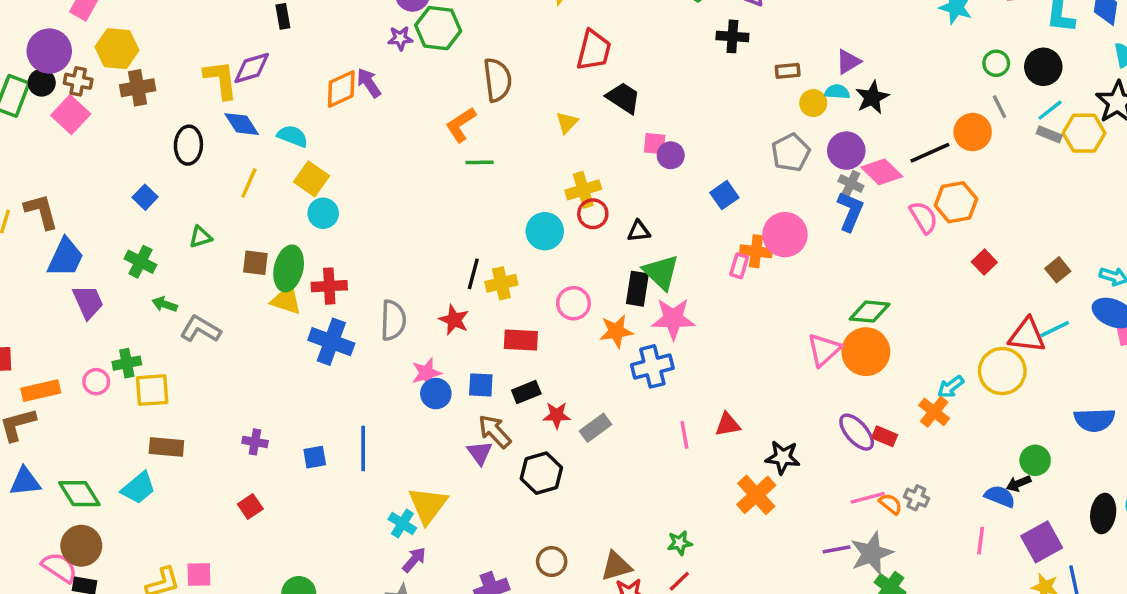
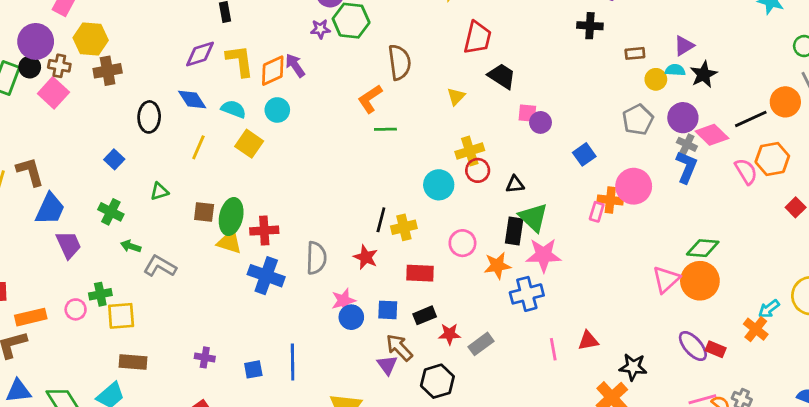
yellow L-shape: (221, 80) -> (240, 61), moved
cyan circle: (323, 213) -> (277, 110), moved

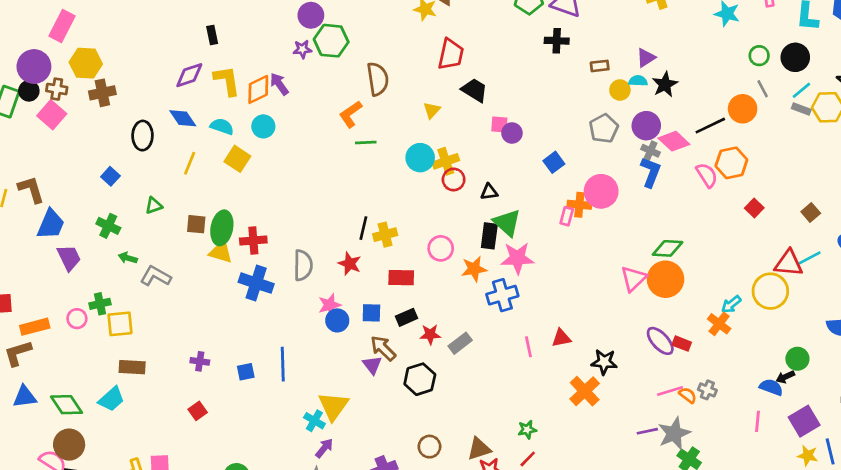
cyan circle: (439, 185) -> (420, 158), moved

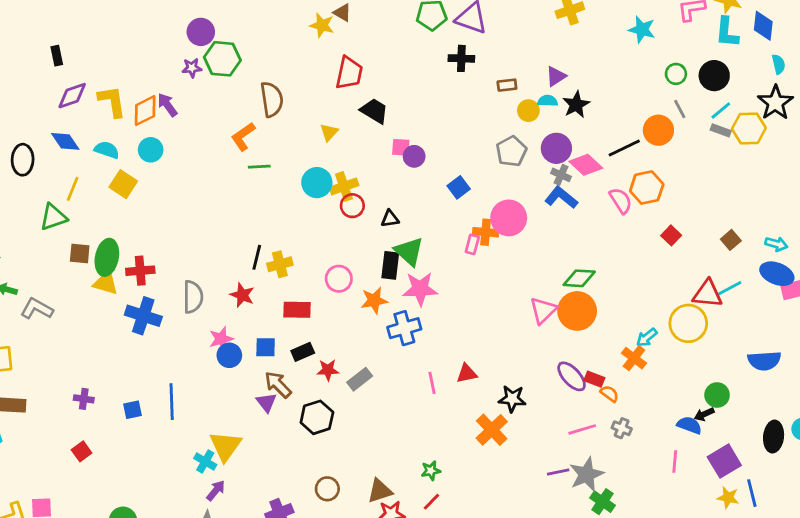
black rectangle: (212, 35) -> (57, 56), moved
blue L-shape: (651, 172) -> (561, 197), turned -72
green triangle: (154, 206) -> (53, 217), moved, size x1.5
orange semicircle: (688, 395) -> (609, 394), moved

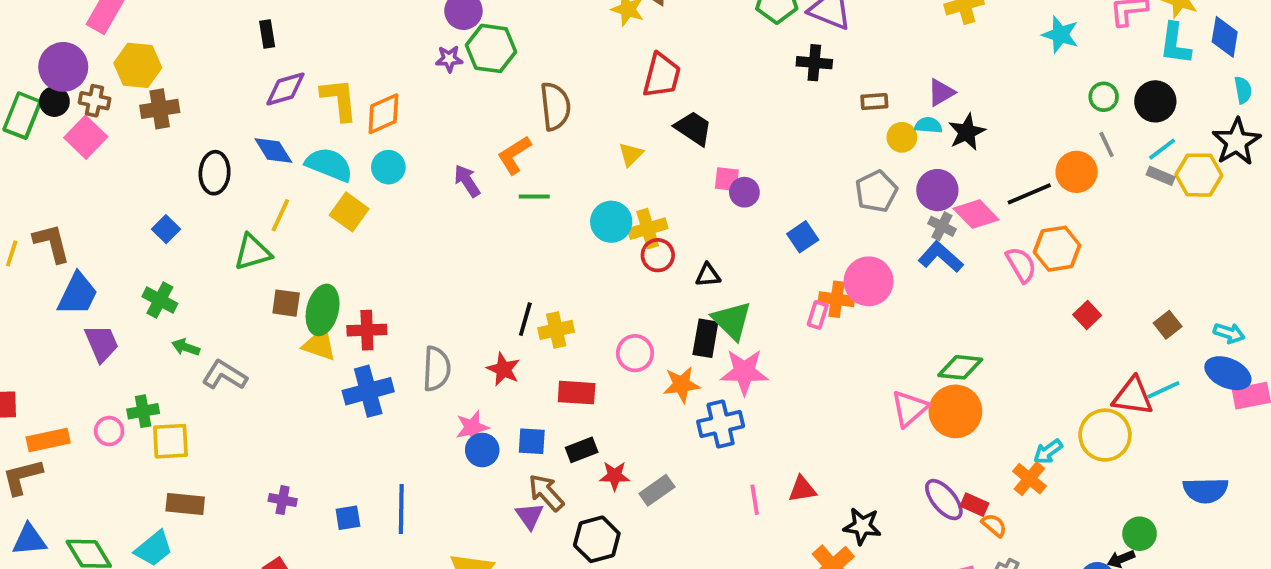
purple arrow: (167, 105) -> (467, 181), moved
cyan semicircle: (107, 150) -> (329, 165), size x1.4
blue cross: (143, 316) -> (368, 391), turned -36

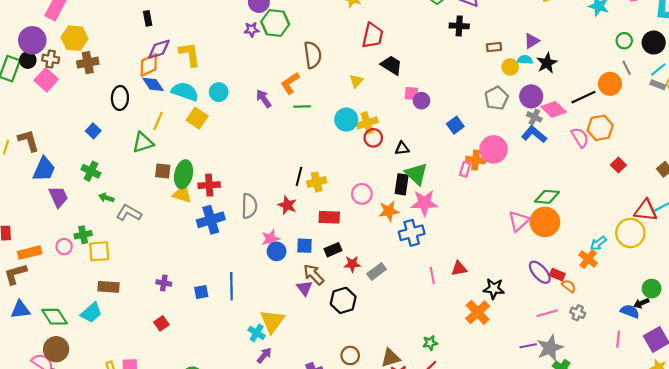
orange diamond: (383, 114) -> (149, 65), moved

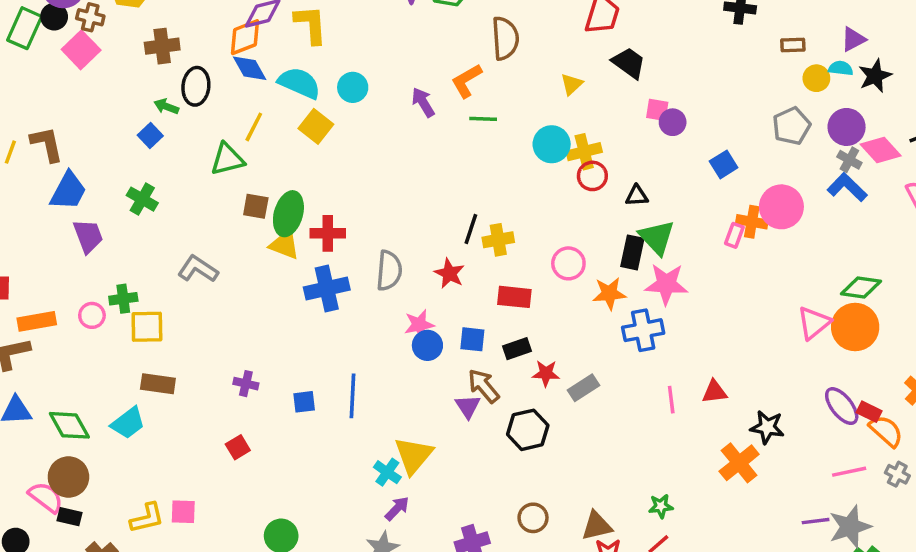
brown cross: (88, 63) -> (162, 46), moved
green arrow: (106, 198) -> (166, 106), moved
orange semicircle: (569, 286) -> (886, 431), size x1.5

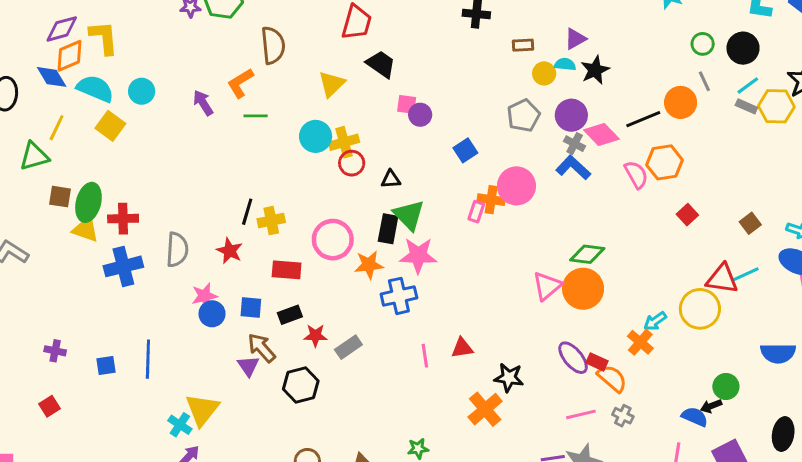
orange diamond: (245, 37) -> (69, 56), moved
yellow triangle: (572, 84) -> (332, 84), size x1.4
pink circle: (568, 263) -> (333, 240), size x1.4

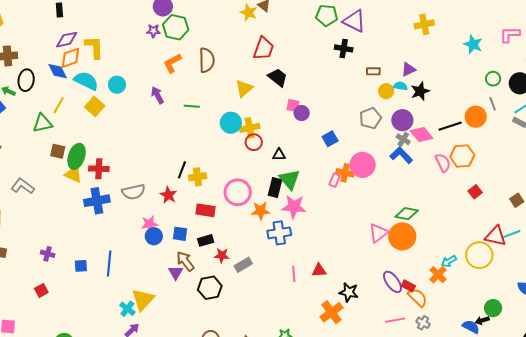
orange L-shape: (240, 83) -> (172, 63), moved
gray semicircle: (177, 250) -> (133, 192), turned 70

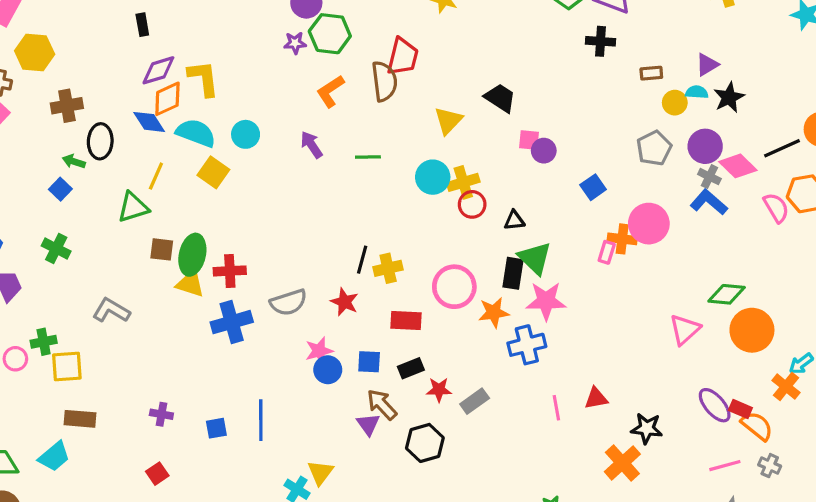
red trapezoid: (263, 49) -> (403, 57), moved
orange circle: (402, 236) -> (752, 330), moved
yellow triangle: (143, 300) -> (320, 472), size x0.7

